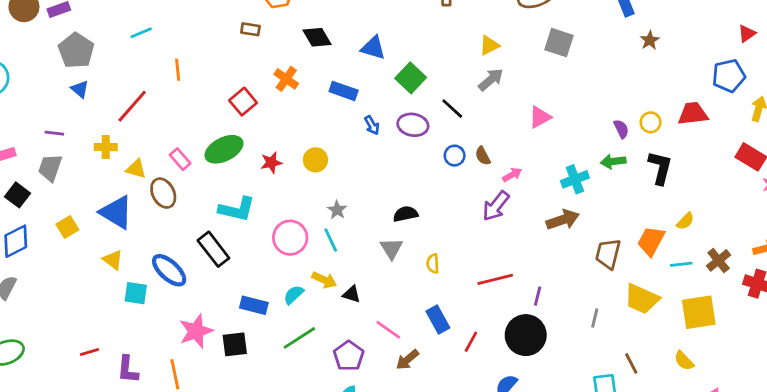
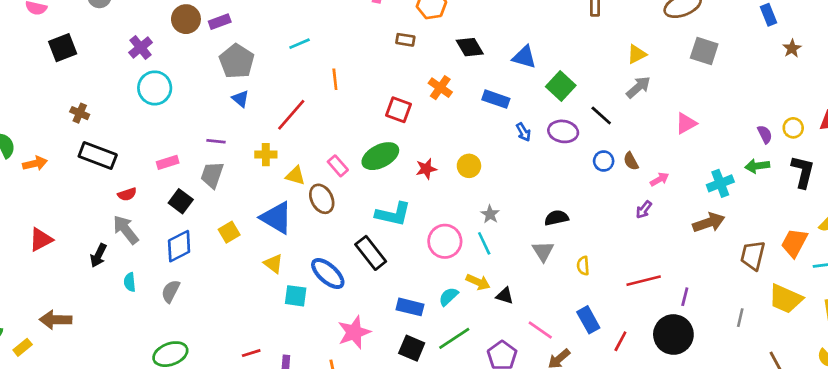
red square: (243, 102) -> (399, 110), turned -30
purple arrow: (496, 206) -> (644, 210), size x0.6
black square: (235, 344) -> (412, 348), moved, turned 30

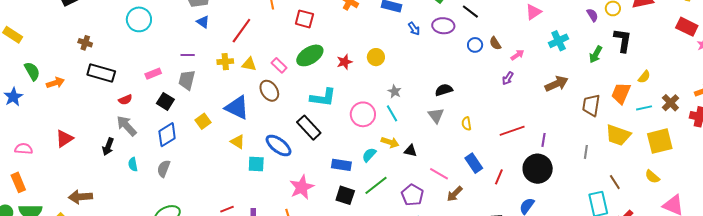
red square: (399, 110) -> (304, 19), moved
green arrow: (757, 166) -> (596, 54), moved, turned -48
yellow triangle: (295, 176) -> (249, 64), moved
cyan cross: (720, 183) -> (559, 41), moved

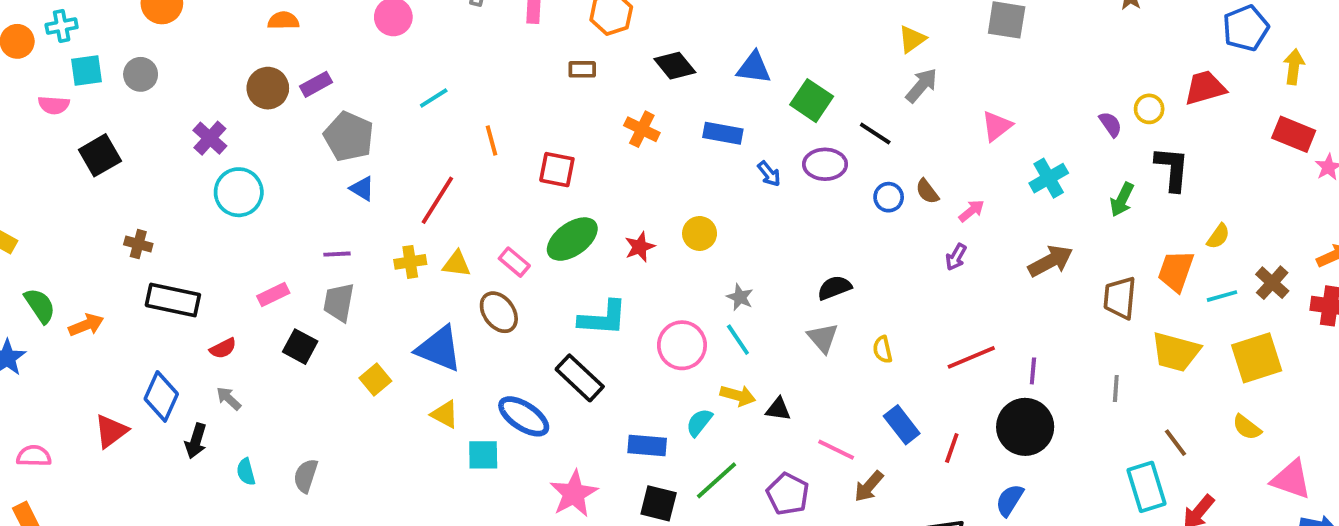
gray arrow: (127, 126) -> (229, 398), size x0.6
blue diamond: (167, 135) -> (161, 396), moved, turned -30

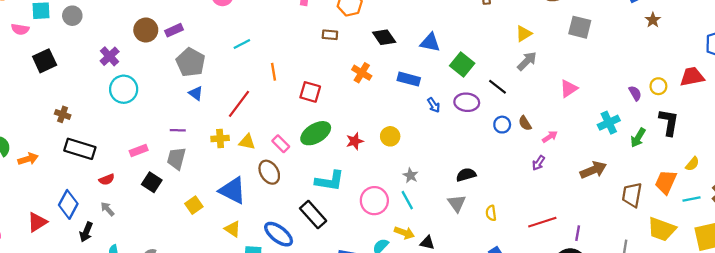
cyan cross: (1049, 178) -> (609, 123), moved

